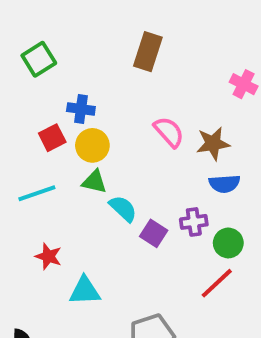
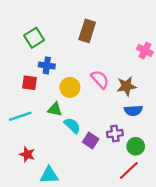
green square: (39, 59) -> (34, 38), moved
red square: (52, 138) -> (29, 83), turned 35
yellow circle: (92, 145) -> (70, 87), moved

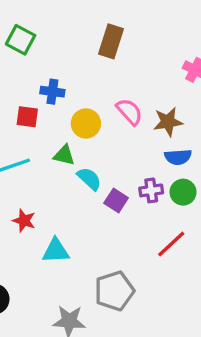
green square: (34, 38) -> (21, 40), moved, turned -30
green circle: (136, 146) -> (183, 192), moved

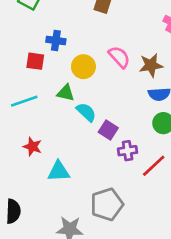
purple cross: (151, 190) -> (128, 151), moved

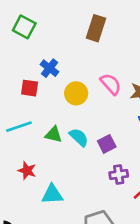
blue cross: (56, 40) -> (50, 68), turned 30
green triangle: (66, 93) -> (54, 135), moved
purple square: (108, 130) -> (107, 144), moved, turned 30

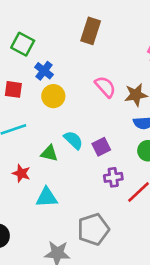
green square: (24, 27) -> (23, 44), moved
red square: (30, 88) -> (13, 89), moved
yellow circle: (76, 93) -> (53, 96), moved
green triangle: (54, 135) -> (49, 153), moved

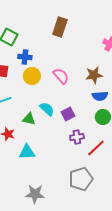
blue cross: (44, 71) -> (25, 57), turned -32
pink semicircle: (105, 87) -> (61, 76), moved
gray pentagon: (93, 229) -> (81, 179), moved

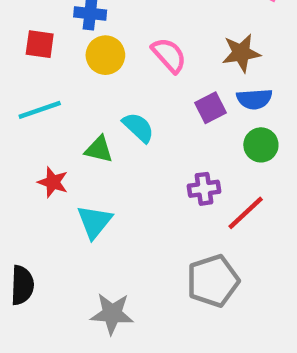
purple square: (68, 114) -> (211, 108), moved
cyan triangle: (27, 152) -> (94, 222), turned -48

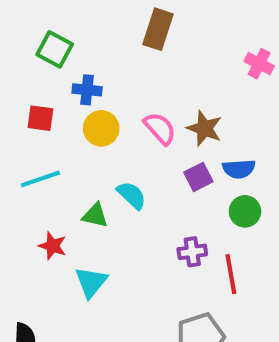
brown star: (241, 53) -> (204, 128), moved, turned 30
red line: (246, 213) -> (231, 274), turned -57

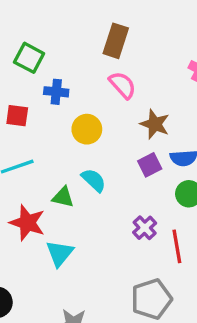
yellow circle: (101, 128) -> (87, 129), moved
pink semicircle: (160, 128) -> (123, 85), moved
red star: (53, 246) -> (27, 223), size x1.5
purple cross: (192, 252) -> (145, 228), turned -35

